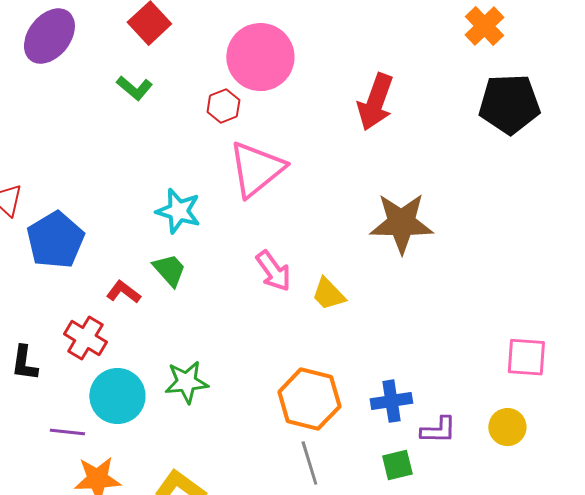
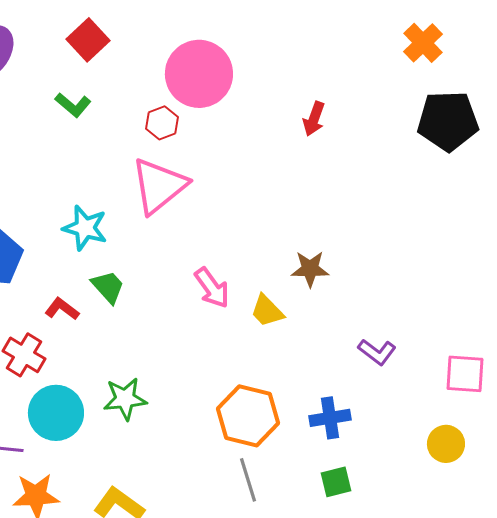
red arrow: (375, 102) -> (314, 119), size x0.6
pink triangle: (256, 169) -> (159, 186), moved
cyan star: (178, 211) -> (85, 228), moved
brown star: (401, 223) -> (310, 269), moved, size x0.6
purple L-shape: (438, 430) -> (377, 352), moved, turned 36

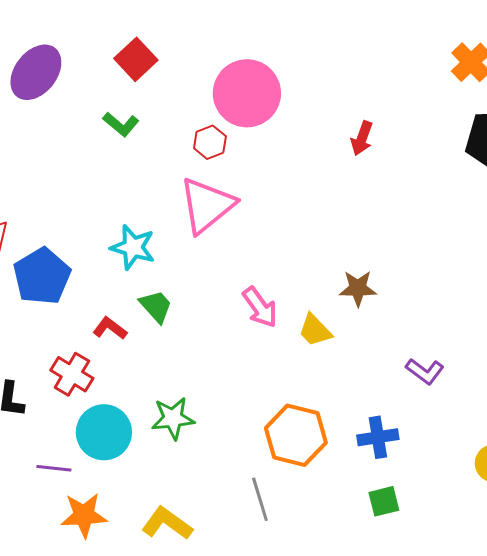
gray line: (248, 480) -> (260, 499), moved

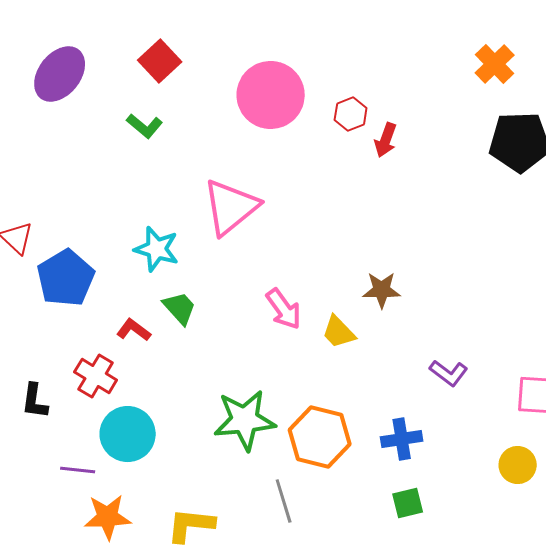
red hexagon: (210, 142) -> (351, 114), moved
green star: (173, 418) -> (245, 420), moved, size x1.4
yellow L-shape: (167, 523) -> (191, 525), turned -30

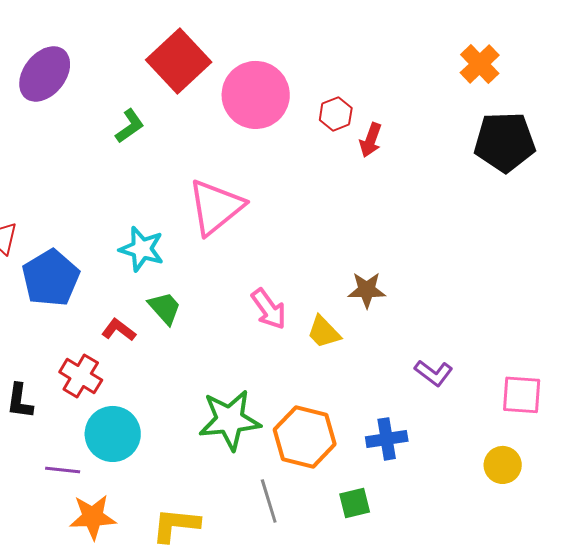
red square: (160, 61) -> (179, 61), moved, size x1.5
green L-shape: (145, 126) -> (130, 126), turned -75
green square: (408, 503) -> (355, 503), moved

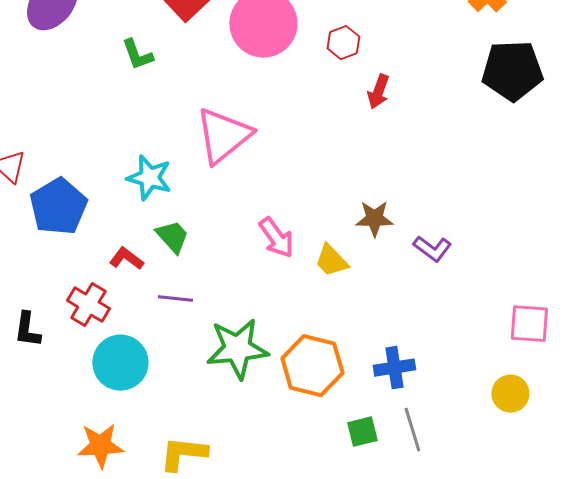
green L-shape: (130, 126) -> (137, 55), turned 105
red arrow: (371, 140) -> (378, 92), moved
purple L-shape: (434, 373) -> (432, 249), moved
purple line: (63, 470) -> (175, 299), moved
gray line: (269, 501) -> (412, 430), moved

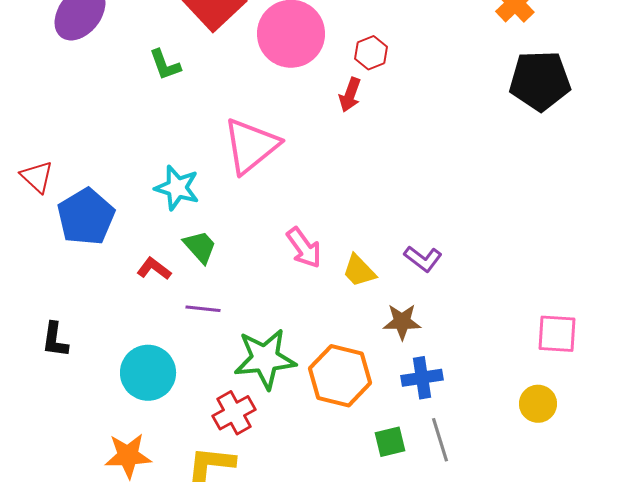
red arrow: (378, 92) -> (350, 95), moved
brown star: (374, 219) -> (402, 322), moved
purple L-shape: (432, 249) -> (423, 259), moved
red cross: (88, 305) -> (234, 413), moved, turned 30

